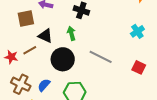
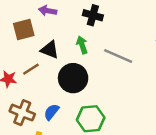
gray line: (101, 57) -> (118, 56), moved

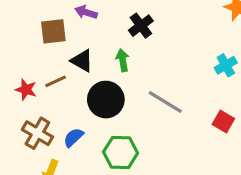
black cross: (93, 15) -> (141, 26), turned 30
gray line: (118, 56) -> (165, 102), moved

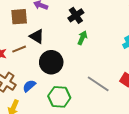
green arrow: (123, 60) -> (82, 38), moved, turned 32
gray line: (165, 102) -> (98, 84), moved

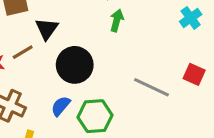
black triangle: (37, 36) -> (47, 29), turned 42
blue semicircle: (29, 86) -> (61, 106), moved

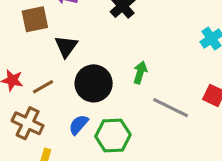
green arrow: (117, 20) -> (140, 72), moved
brown line: (23, 52) -> (43, 87), moved

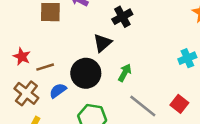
black triangle: (66, 46) -> (102, 43), moved
blue semicircle: (79, 125) -> (58, 91), moved

